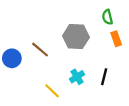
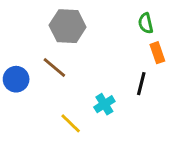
gray hexagon: (76, 37) -> (68, 26), moved
black line: (104, 77) -> (141, 84), moved

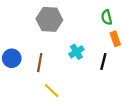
brown line: (54, 67) -> (40, 63), moved, turned 60
cyan cross: (104, 104) -> (76, 52), moved

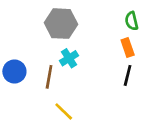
orange rectangle: (115, 39) -> (128, 48), moved
cyan cross: (76, 52) -> (69, 58), moved

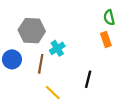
gray hexagon: (61, 24) -> (32, 31), moved
black line: (128, 75) -> (88, 79), moved

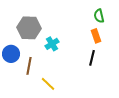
brown line: (41, 64) -> (29, 66), moved
black line: (88, 79) -> (92, 58), moved

